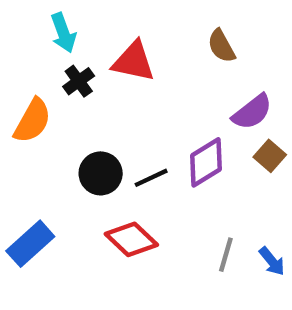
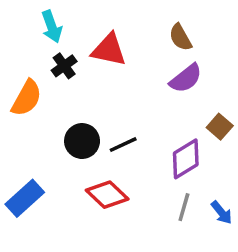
purple semicircle: (252, 112) -> (186, 78), moved
purple diamond: (206, 162) -> (186, 159), moved

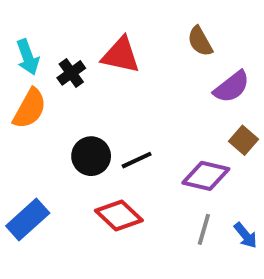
cyan arrow: (52, 27) -> (28, 57), moved
purple semicircle: (186, 78) -> (232, 87), moved
purple diamond: (186, 159) -> (206, 176), turned 45

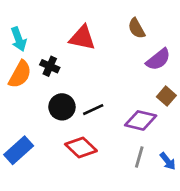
black cross: (71, 73) -> (50, 66), moved, turned -30

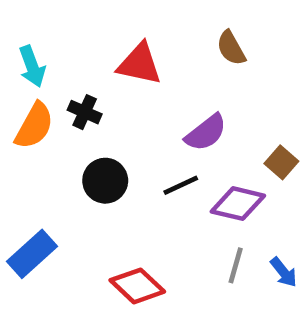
purple semicircle: (158, 59) -> (206, 133), moved
black line: (93, 110) -> (181, 185), moved
red diamond: (81, 148) -> (137, 286), moved

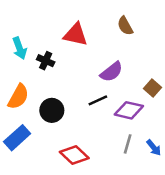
cyan arrow: (32, 66) -> (20, 48), moved
orange semicircle: (34, 126) -> (18, 97), moved
black circle: (105, 181) -> (52, 110), moved

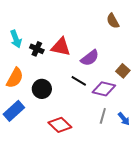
brown semicircle: (125, 26) -> (113, 21), moved
red triangle: (75, 35) -> (61, 47), moved
black line: (98, 100) -> (79, 81), turned 56

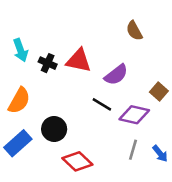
brown semicircle: (113, 21) -> (134, 31), moved
black circle: (42, 89) -> (54, 129), moved

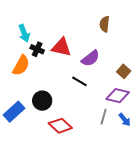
brown semicircle: (134, 31) -> (105, 24), turned 35
cyan arrow: (20, 50) -> (24, 33), moved
orange semicircle: (19, 101) -> (21, 65), moved
purple diamond: (134, 115) -> (118, 96), moved

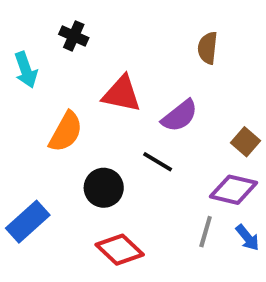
cyan arrow: (24, 33) -> (26, 70), moved
black cross: (37, 49) -> (74, 36), moved
orange semicircle: (21, 65) -> (66, 132), moved
black circle: (42, 101) -> (104, 188), moved

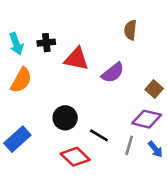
black cross: (74, 36) -> (46, 43), moved, turned -30
orange semicircle: (66, 132) -> (21, 80), moved
black line: (158, 162) -> (99, 135), moved

